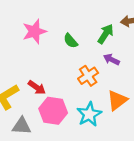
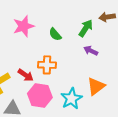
orange cross: (88, 76) -> (47, 65), moved, turned 36

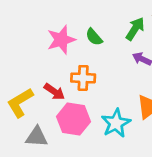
pink star: (24, 26) -> (61, 40), moved

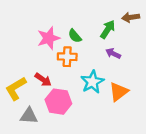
orange cross: (83, 78) -> (67, 57), moved
cyan star: (116, 123) -> (92, 82), moved

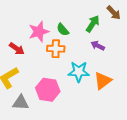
brown arrow: (131, 17) -> (114, 13), turned -126
red arrow: (43, 80) -> (17, 49), moved
cyan star: (92, 82) -> (79, 72), turned 30

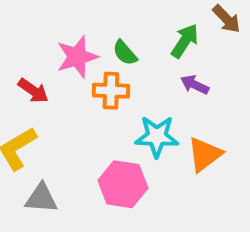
pink hexagon: (48, 90) -> (123, 184), moved

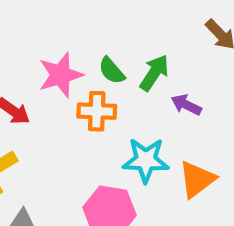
green arrow: (185, 41) -> (154, 73), moved

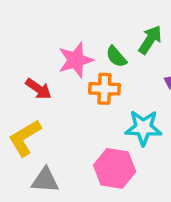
green arrow: (154, 73) -> (150, 40), moved

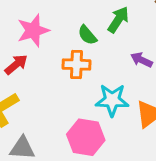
pink star: (76, 60) -> (33, 30), moved
red arrow: (38, 89) -> (16, 64), turned -75

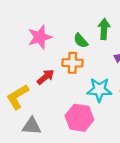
green arrow: (118, 20) -> (104, 29), turned -30
red arrow: (16, 64) -> (46, 77), moved

